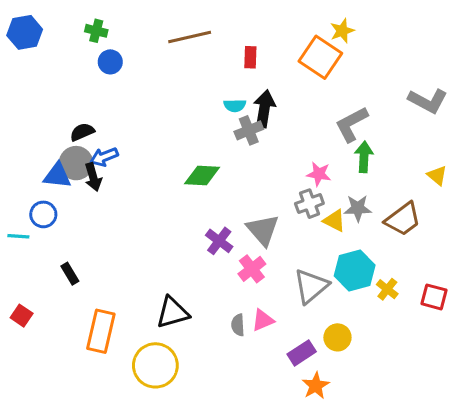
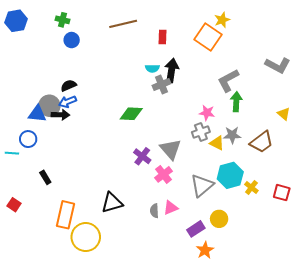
black semicircle: (82, 132) -> (69, 85), moved
black arrow: (93, 177) -> (60, 115), turned -72
yellow circle: (155, 365) -> (86, 237), moved

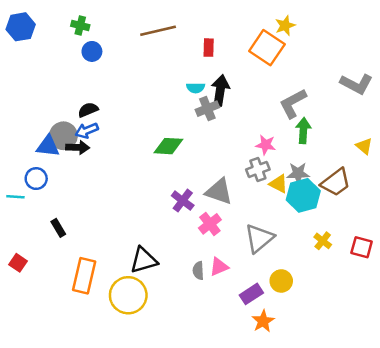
gray triangle: (171, 149) -> (219, 192), turned -30
cyan hexagon: (230, 175) -> (303, 195), moved
yellow circle: (86, 237) -> (128, 295), moved

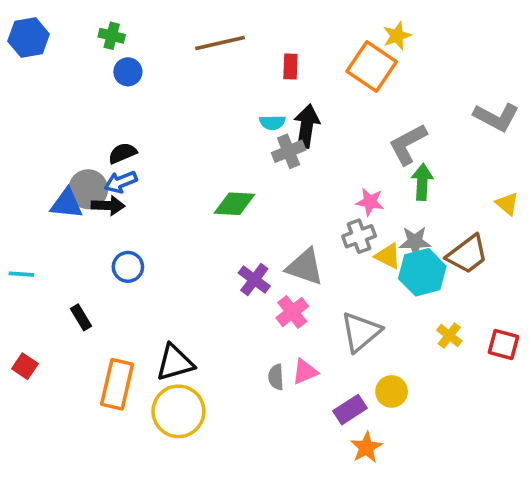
blue circle: (36, 179) -> (128, 267), moved
black triangle: (144, 260) -> (175, 363), moved

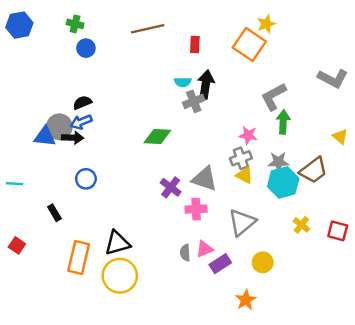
yellow triangle: (388, 256) -> (244, 175), moved
pink cross: (292, 312) -> (196, 209), turned 35
purple rectangle: (350, 410) -> (220, 264), moved

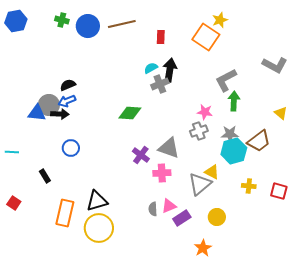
blue circle: (86, 48) -> (88, 26), moved, size x1.5
cyan semicircle: (183, 82) -> (151, 68), turned 152
yellow triangle: (244, 175) -> (212, 172), moved
yellow cross: (301, 225) -> (249, 186), turned -32

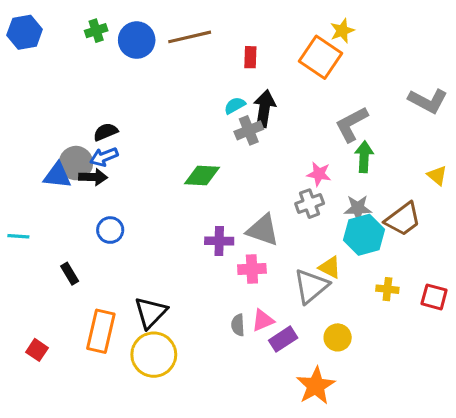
green cross: (62, 20) -> (96, 31), turned -32
purple cross: (141, 155) -> (219, 241), turned -36
black triangle: (97, 201) -> (151, 313), turned -30
red square: (14, 203) -> (37, 350), moved
orange star: (203, 248) -> (316, 386), size x1.4

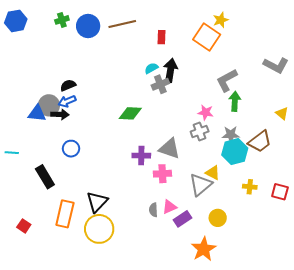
black rectangle: (70, 274) -> (45, 177), size x1.6

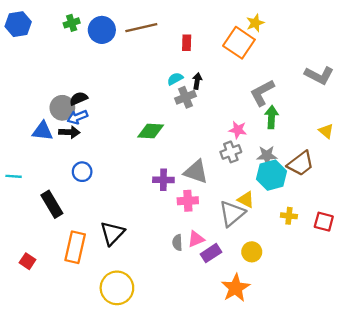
black arrow: (170, 70) -> (197, 81), size x0.6
gray circle: (49, 105) -> (62, 108), moved
yellow circle: (99, 229) -> (117, 288), moved

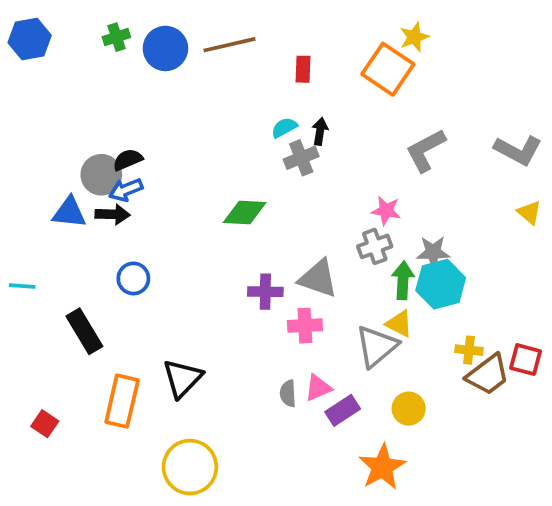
gray L-shape: (319, 75) -> (518, 150), moved
green arrow: (272, 117) -> (403, 280), moved
brown trapezoid: (301, 164) -> (488, 375), moved

